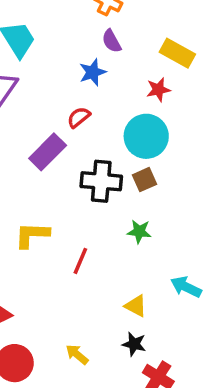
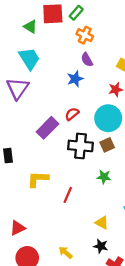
red semicircle: (79, 117) -> (72, 114), moved

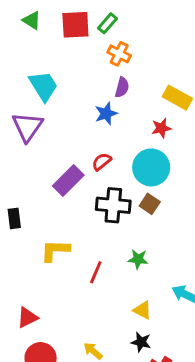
green triangle: (30, 27) -> (32, 20), moved
purple semicircle: (87, 60) -> (122, 87), turned -136
brown square: (107, 145) -> (150, 204), turned -32
green star: (104, 177) -> (138, 259), moved

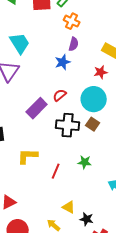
yellow triangle: (142, 310) -> (69, 207), moved

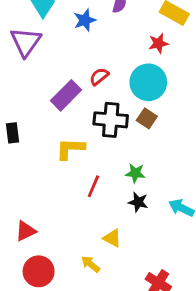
blue star: (63, 62) -> (85, 20), moved
yellow L-shape: (28, 156) -> (70, 149), moved
black star: (87, 219) -> (138, 202), moved

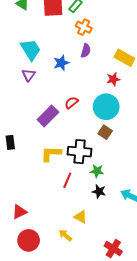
purple triangle: (26, 42) -> (29, 75), moved, size x0.6
black cross: (111, 120) -> (80, 152), moved

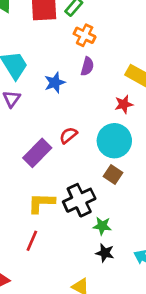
black cross: (80, 152) -> (79, 200), turned -30
red line: (67, 180) -> (32, 241), moved

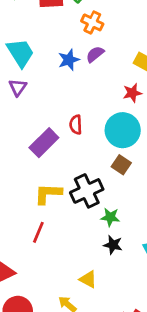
purple semicircle: (87, 66) -> (95, 54), turned -144
blue star: (55, 83) -> (69, 60), moved
red semicircle: (68, 135) -> (76, 125), turned -54

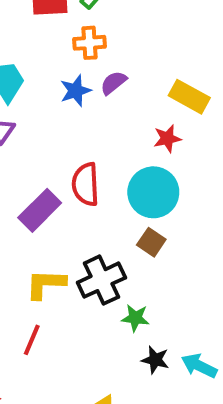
orange cross: (92, 22) -> (90, 43), moved, turned -30
red semicircle: (76, 125) -> (86, 184), size x1.5
black star: (113, 245) -> (155, 360), moved

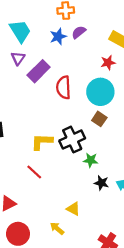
purple rectangle: (40, 210) -> (39, 71), moved
red line: (32, 340) -> (34, 172), turned -70

